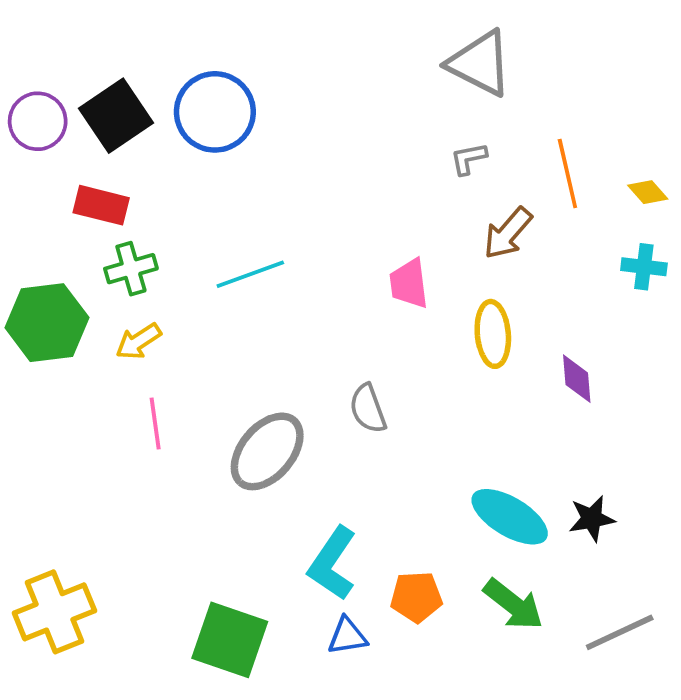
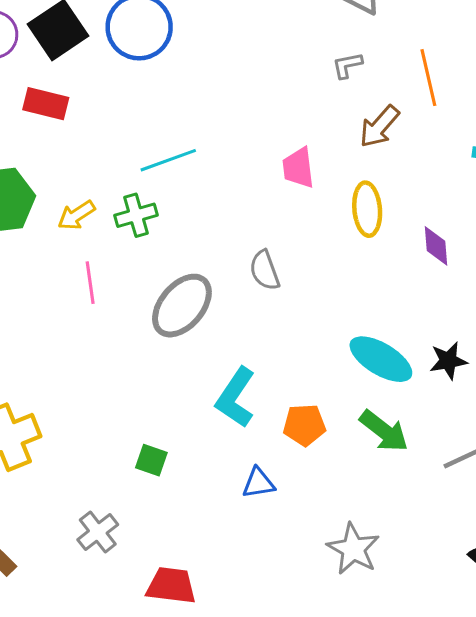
green cross: (131, 269) -> (136, 215), moved
blue triangle: (347, 636) -> (258, 483), moved
green square: (230, 640) -> (151, 460), size x0.5

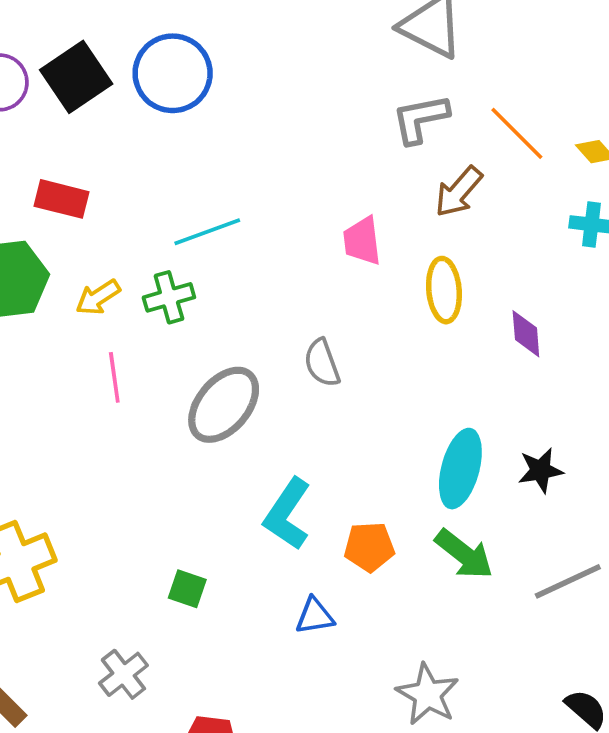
gray L-shape: (347, 65) -> (420, 119), size x1.6
orange line: (428, 78) -> (517, 133), turned -32
red rectangle: (46, 104) -> (62, 199), moved
cyan ellipse: (381, 359) -> (460, 469), turned 74

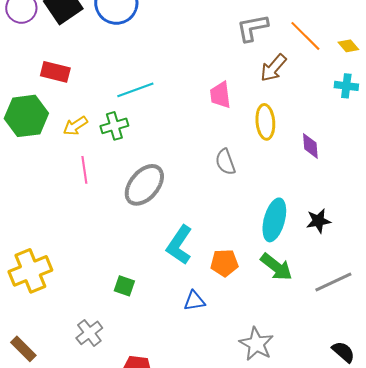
gray semicircle: (322, 363) -> (225, 162), moved

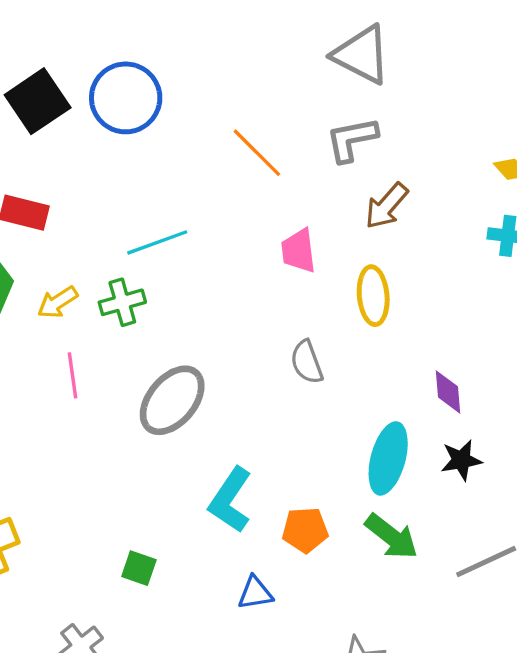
orange line: (305, 36) -> (257, 153), moved
purple diamond: (310, 146) -> (448, 392), moved

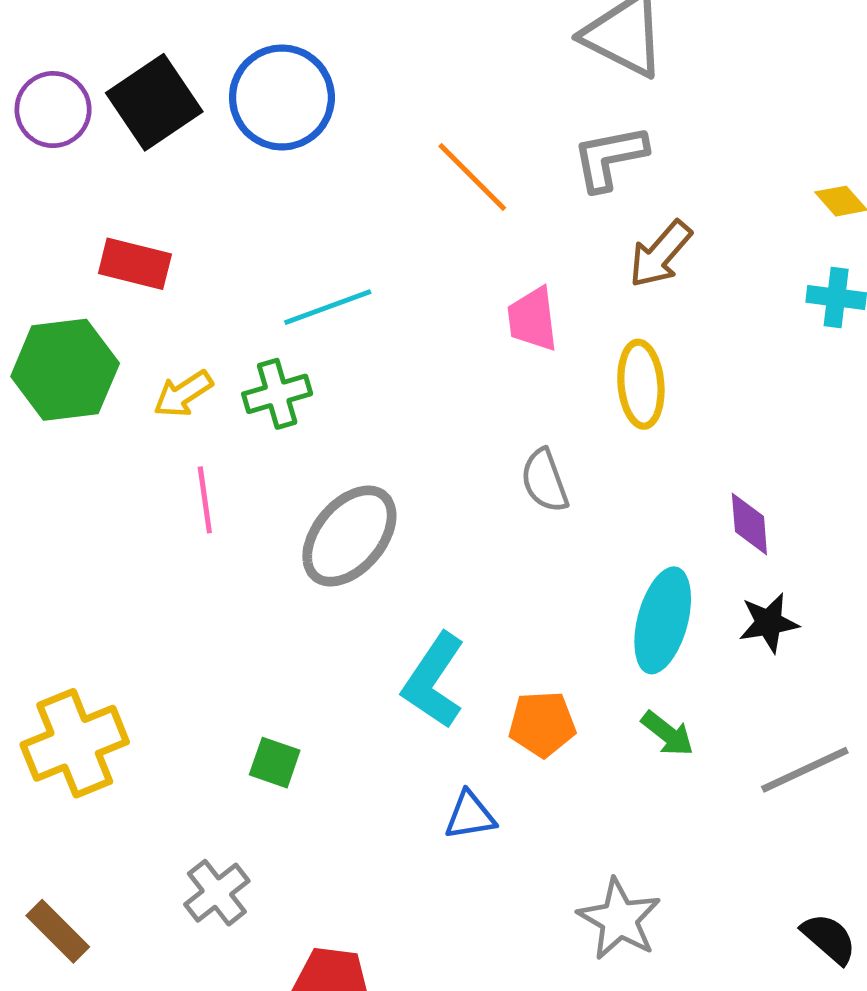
green arrow: (391, 537) -> (667, 734), size x0.7
green square: (139, 568) -> (275, 763), moved

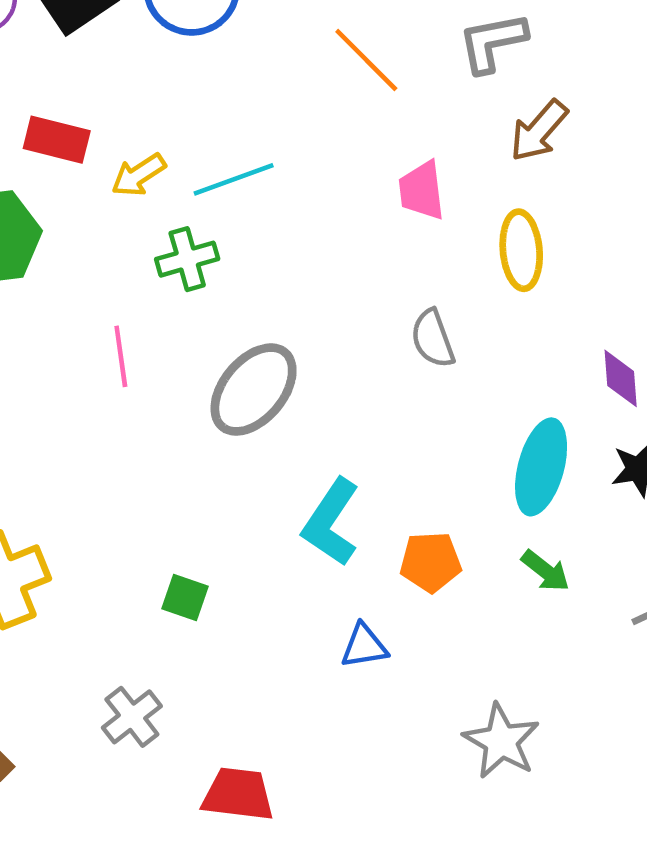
yellow arrow: (183, 394) -> (139, 175), moved

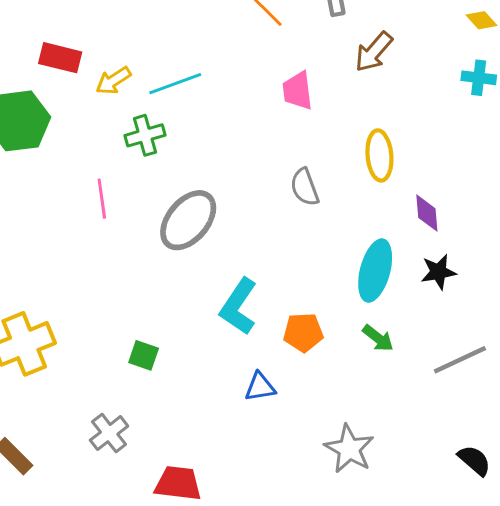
yellow ellipse: (521, 250) -> (379, 155), moved

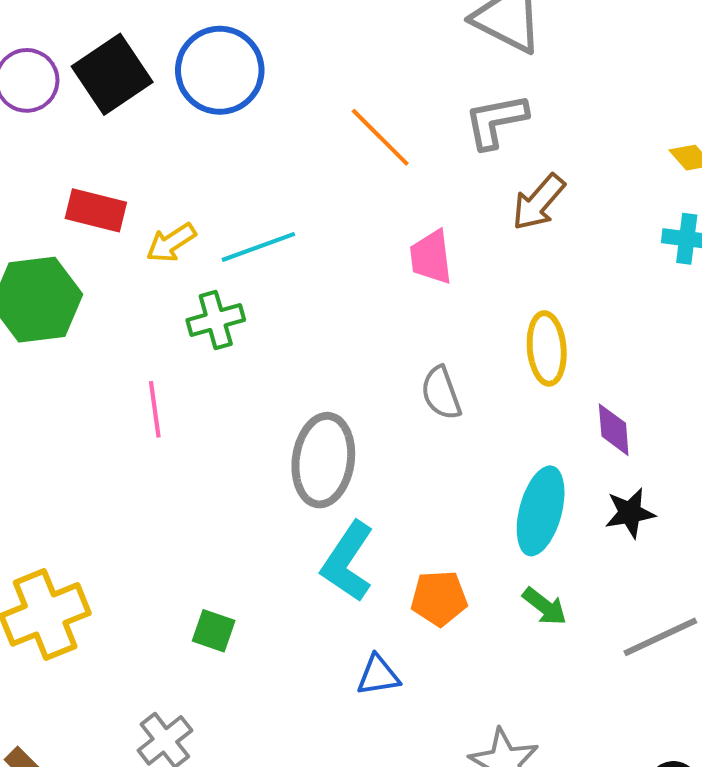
gray ellipse: (188, 220) -> (323, 460), moved, turned -32

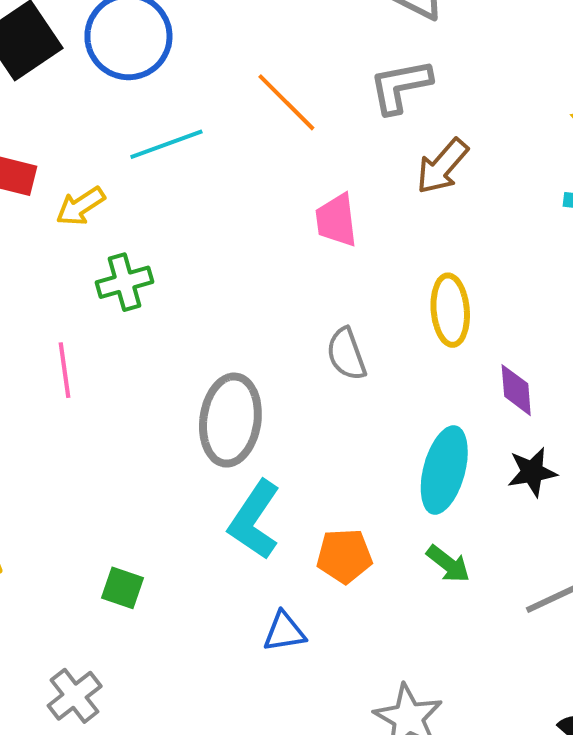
cyan line: (258, 247) -> (166, 144), moved

